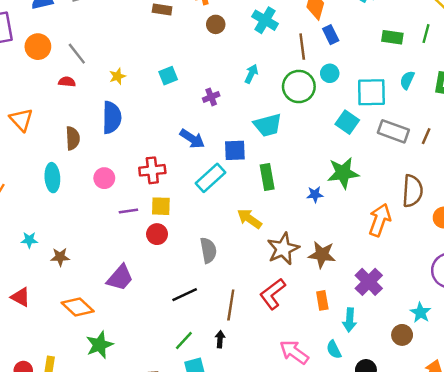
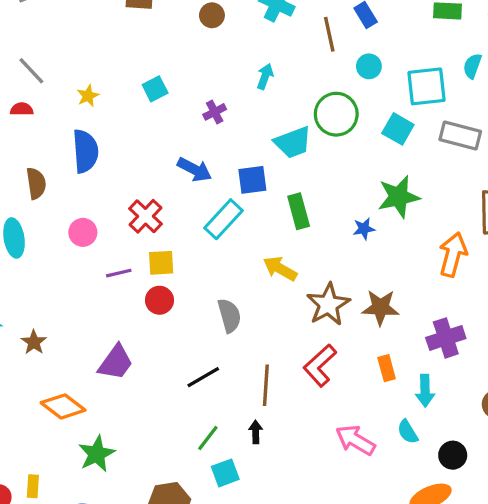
green circle: (299, 87) -> (336, 114), moved
red cross: (152, 170) -> (145, 216), turned -35
brown star: (60, 257) -> (34, 342), turned -30
purple cross: (369, 282) -> (446, 338), turned 32

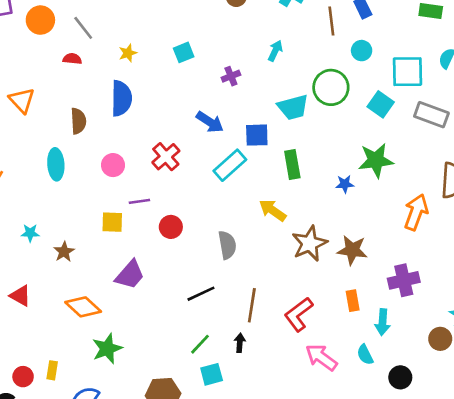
yellow square: (161, 263) -> (112, 222), moved
red L-shape: (320, 365) -> (299, 314), moved

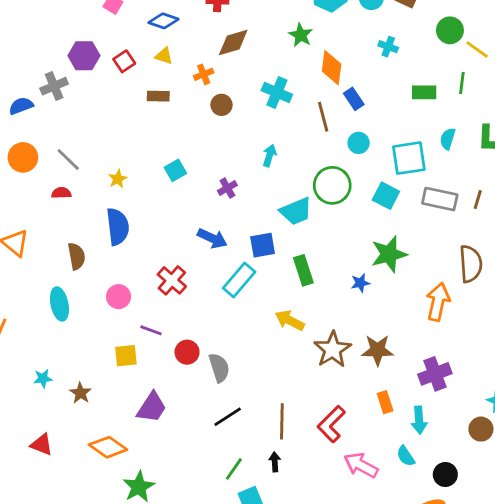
purple line: (139, 201) -> (151, 330), turned 36
gray semicircle: (227, 245) -> (219, 368), moved

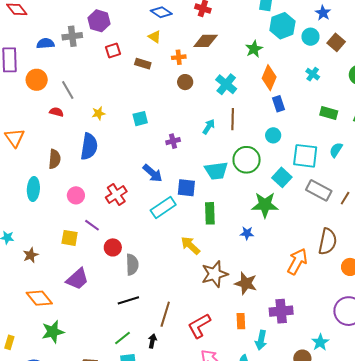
red square: (124, 61) -> (113, 50), moved
brown line: (323, 117) -> (233, 119), moved
green star: (389, 254) -> (265, 205), moved

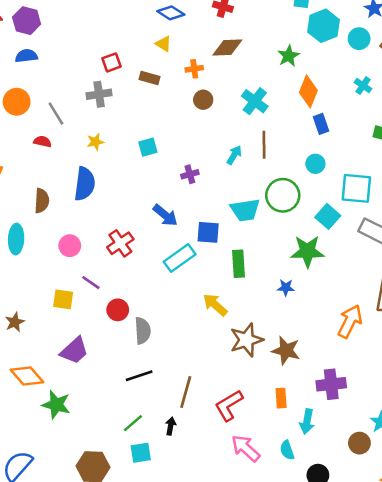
purple hexagon: (99, 21) -> (27, 21), moved
gray cross: (72, 36) -> (99, 94), moved
green star: (53, 332) -> (56, 405), moved, turned 30

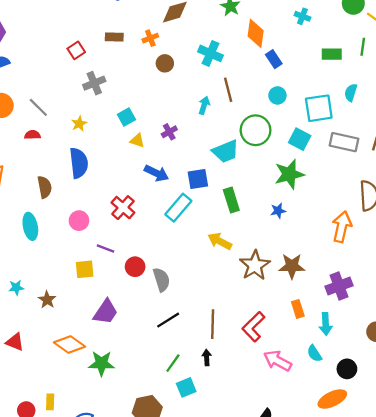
yellow triangle: (163, 44) -> (137, 141), moved
brown rectangle: (149, 78) -> (114, 37), moved
gray cross: (99, 94) -> (94, 83), moved

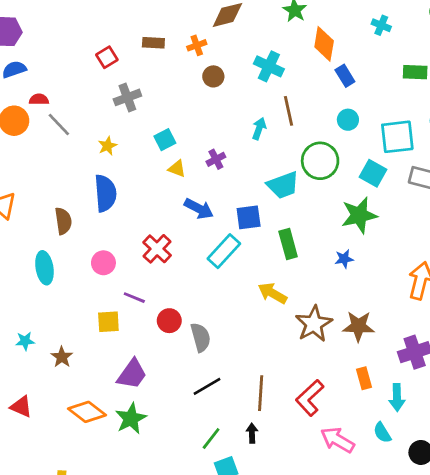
red semicircle: (32, 135) -> (39, 99), moved
green star: (101, 363) -> (131, 419), moved, turned -30

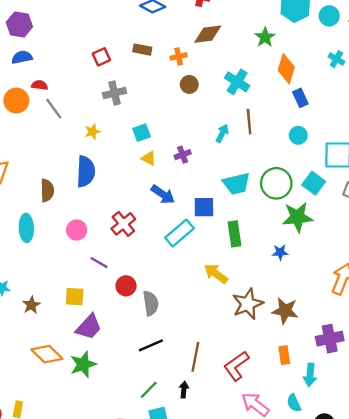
green circle: (320, 161) -> (276, 183), moved
yellow square: (108, 322) -> (75, 297), moved

